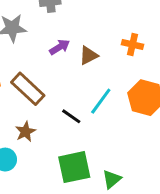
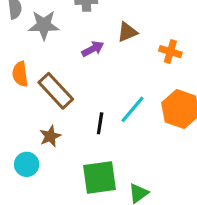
brown triangle: (88, 56) -> (127, 32), moved
black line: (71, 116) -> (100, 123), turned 60

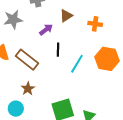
black line: (100, 123) -> (58, 50), moved

